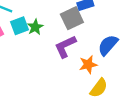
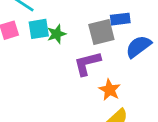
blue semicircle: (108, 45) -> (138, 47), moved
orange star: (88, 65) -> (110, 90), turned 30

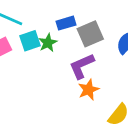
blue rectangle: (120, 19) -> (66, 23), moved
orange star: (110, 90) -> (88, 90), moved, turned 30

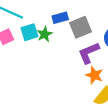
purple L-shape: (82, 66) -> (89, 53), moved
orange star: (88, 90) -> (94, 75), moved, turned -30

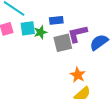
gray square: (81, 27) -> (63, 43), moved
purple L-shape: (89, 53) -> (77, 34), moved

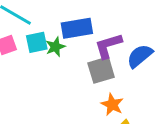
blue rectangle: (56, 20) -> (77, 28), size x1.5
gray square: (63, 43) -> (101, 70), moved

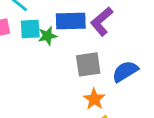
purple L-shape: (108, 46) -> (102, 21), moved, turned -32
blue semicircle: (140, 56) -> (125, 71), moved

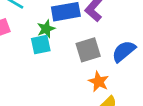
cyan square: (30, 29) -> (41, 45), moved

